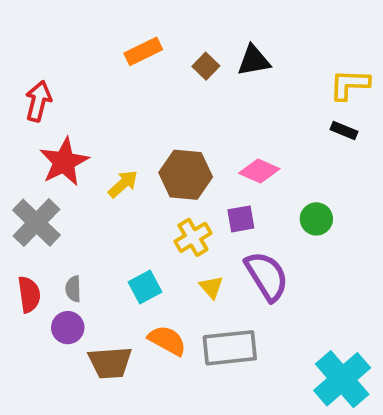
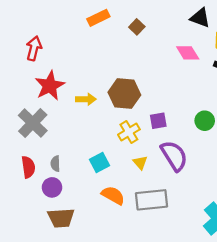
black triangle: (254, 61) -> (200, 18), moved, turned 30
pink diamond: (259, 171) -> (188, 53), moved, turned 35
yellow arrow: (123, 184) -> (86, 99), turned 42
brown trapezoid: (110, 363) -> (61, 218), moved

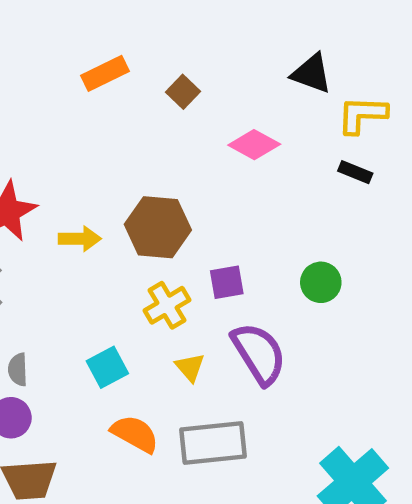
pink diamond: (188, 53) -> (254, 145), moved, turned -30

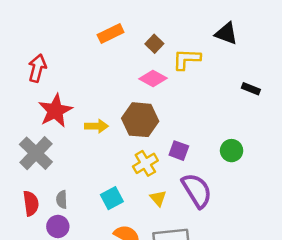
yellow L-shape: (362, 115) -> (186, 59), moved
pink diamond: (254, 145) -> (153, 79), moved
purple square: (227, 282) -> (179, 151), turned 30

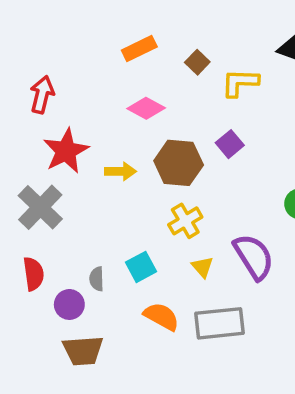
pink diamond: (153, 79) -> (146, 108), moved
purple square: (179, 151) -> (230, 144), moved, turned 30
gray semicircle: (62, 199) -> (97, 279), moved

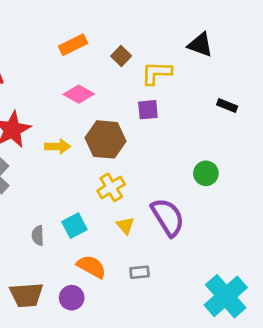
purple square: (230, 144) -> (148, 110), moved, turned 35
purple circle: (69, 304) -> (72, 298), moved
gray rectangle: (219, 323) -> (139, 272), size x0.5

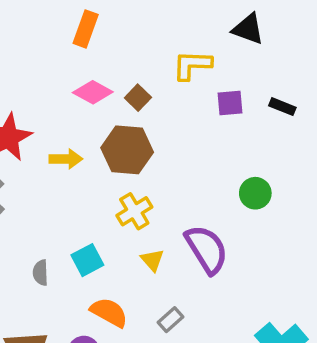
orange rectangle: (73, 45) -> (86, 29), turned -44
brown square: (121, 56) -> (138, 98), moved
purple square: (148, 110) -> (230, 103), moved
gray rectangle: (139, 272) -> (170, 320), turned -36

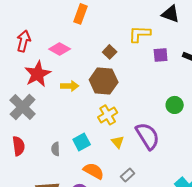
pink diamond: (93, 92) -> (60, 49), moved

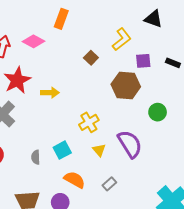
yellow L-shape: (140, 34) -> (122, 39), turned 140
pink diamond: (60, 49) -> (34, 41), moved
brown hexagon: (104, 81) -> (126, 85), moved

